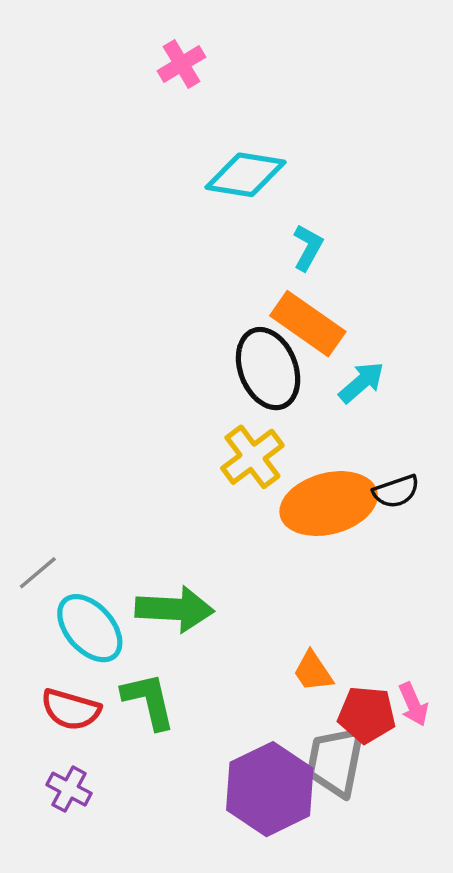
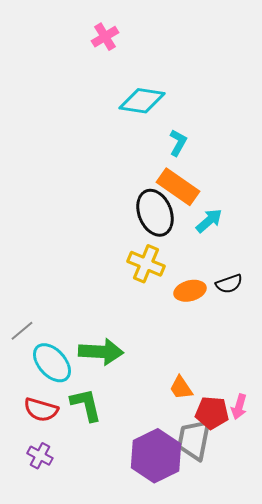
yellow cross: (252, 457) -> (146, 264), turned -30
orange ellipse: (329, 504) -> (190, 291), size x0.6
pink arrow: (413, 704) -> (239, 407), turned 40

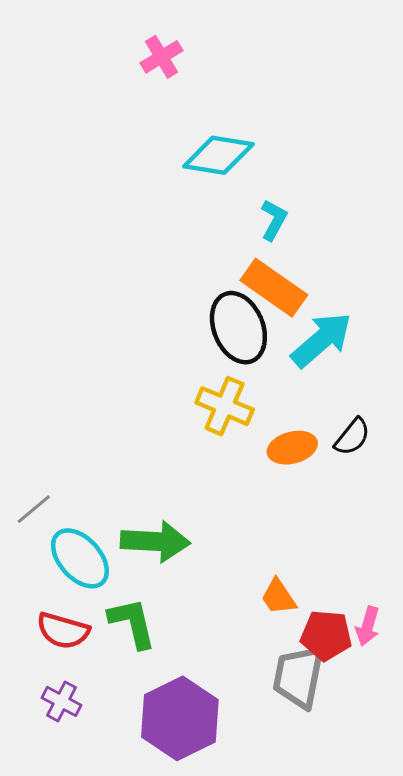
cyan arrow: (209, 221) -> (322, 340), size x1.5
black semicircle: (229, 284) -> (352, 437), turned -32
purple hexagon: (156, 456) -> (180, 718), moved

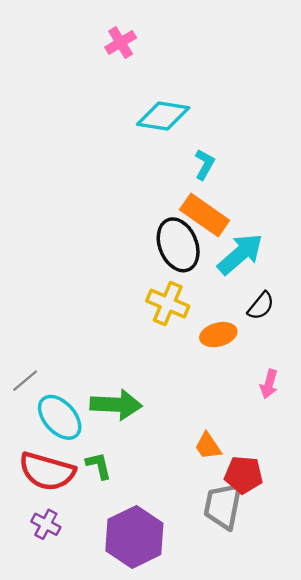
black semicircle: (352, 437) -> (261, 306), moved
green L-shape: (132, 623) -> (99, 466), size x0.7
pink arrow: (368, 626) -> (269, 384), moved
red semicircle: (63, 631) -> (47, 471), size x1.4

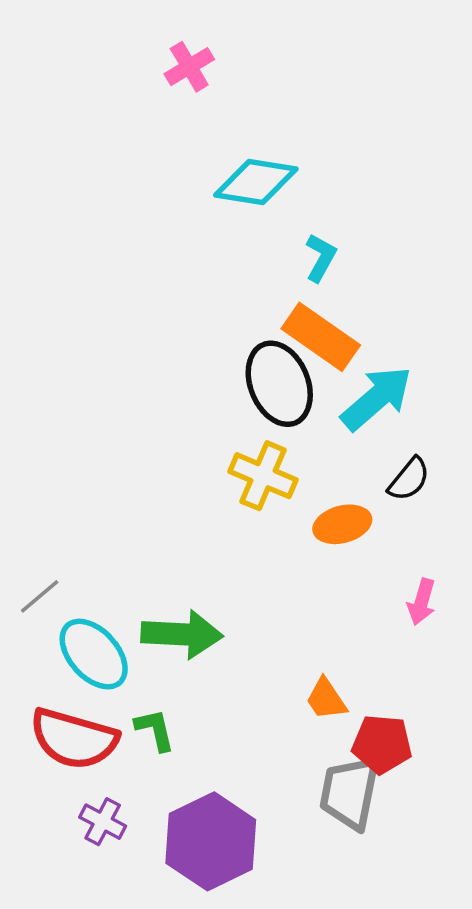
purple cross: (46, 524) -> (103, 822), moved

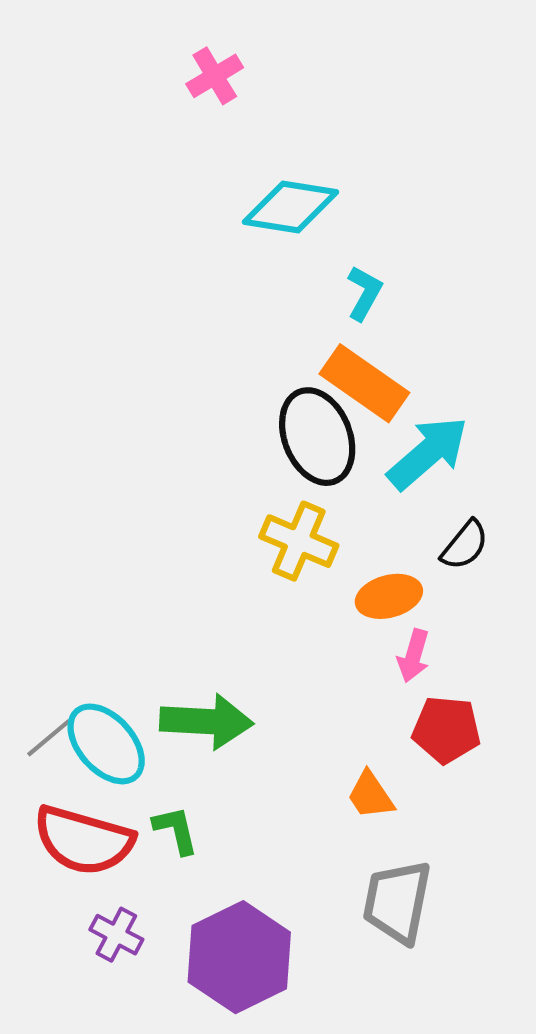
gray line: (40, 596) -> (49, 738), moved
pink arrow: (422, 602) -> (414, 656), moved
red pentagon: (382, 744) -> (446, 730), moved

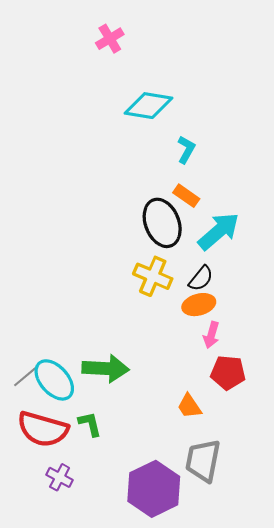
orange rectangle: (364, 383) -> (186, 196), size x0.6
black semicircle: (465, 545) -> (201, 278), moved
purple hexagon: (239, 957) -> (154, 489), moved

